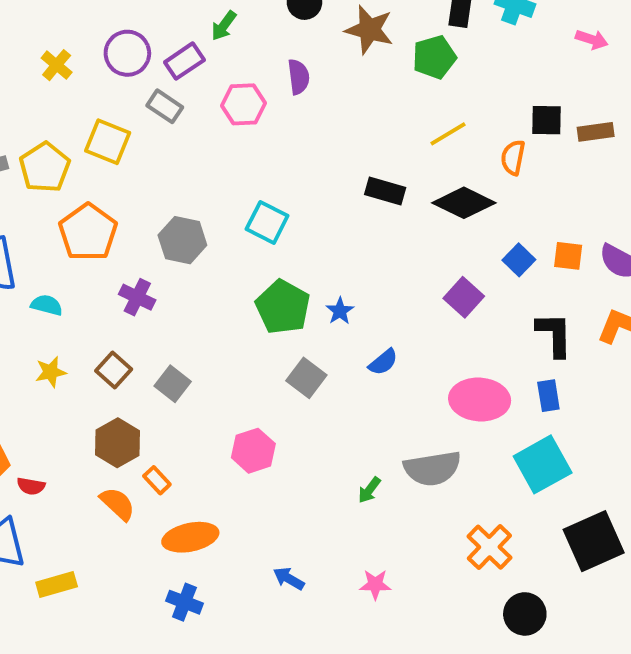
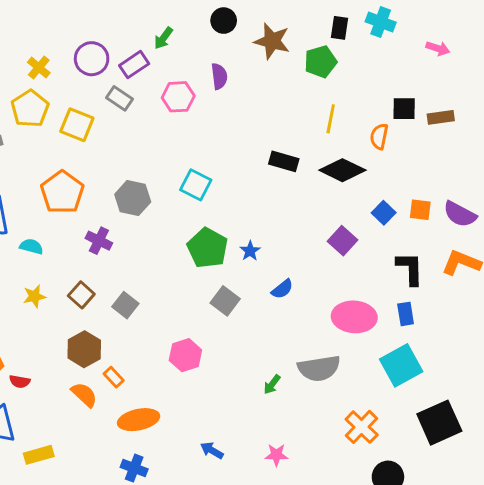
yellow line: (448, 134) -> (331, 119), turned -48
yellow pentagon: (45, 167) -> (30, 109), moved

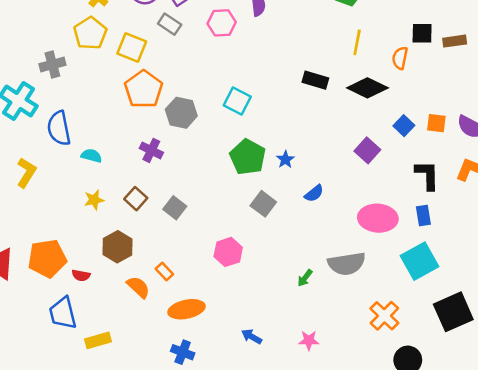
orange pentagon: (62, 192) -> (144, 89), moved
brown hexagon: (84, 349) -> (117, 247), moved

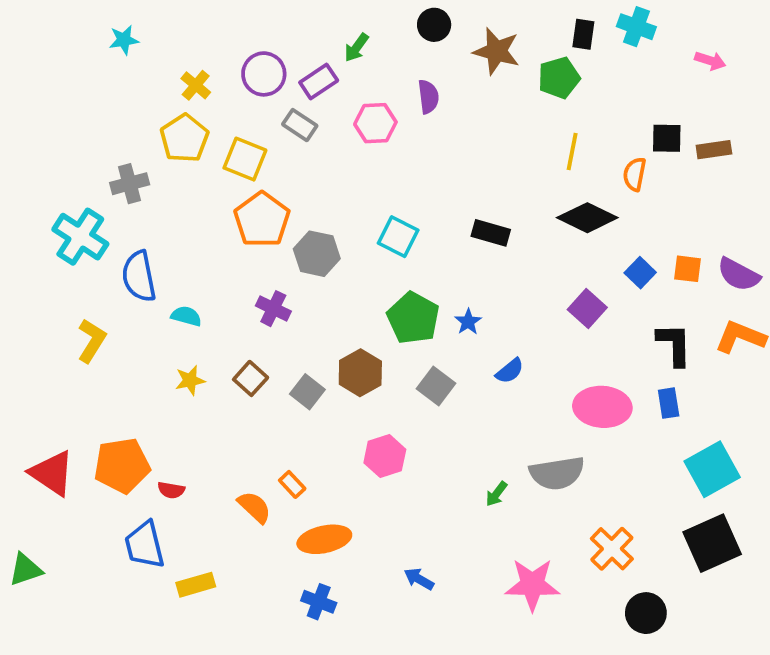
black rectangle: (315, 80) -> (491, 233), moved
brown hexagon: (117, 247) -> (360, 373), moved
cyan square: (419, 261) -> (712, 469), moved
pink star: (309, 340) -> (532, 585), moved, size x1.8

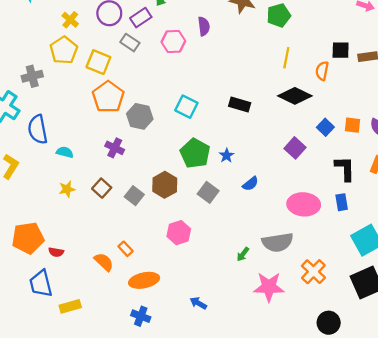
orange cross: (612, 549) -> (313, 272), moved
pink star: (532, 585) -> (269, 287), moved

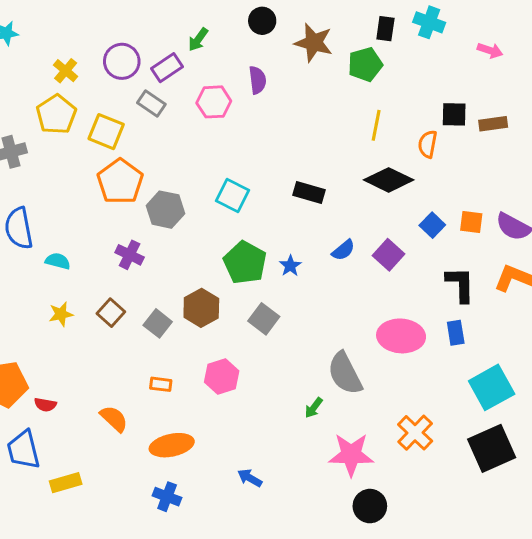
blue semicircle: (250, 184) -> (343, 250), moved
gray semicircle: (278, 242) -> (345, 373), moved, turned 72
orange rectangle: (126, 249) -> (161, 384), moved, turned -40
black circle: (329, 323) -> (370, 506), moved

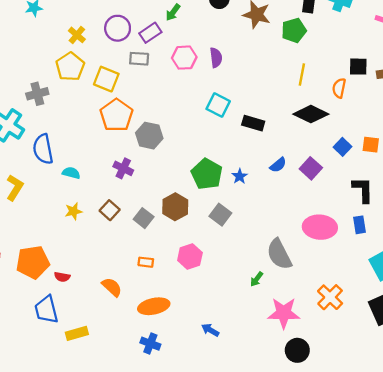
purple semicircle: (258, 80) -> (216, 58), moved
gray rectangle: (151, 103) -> (139, 59), turned -30
cyan square: (233, 196) -> (218, 105), moved

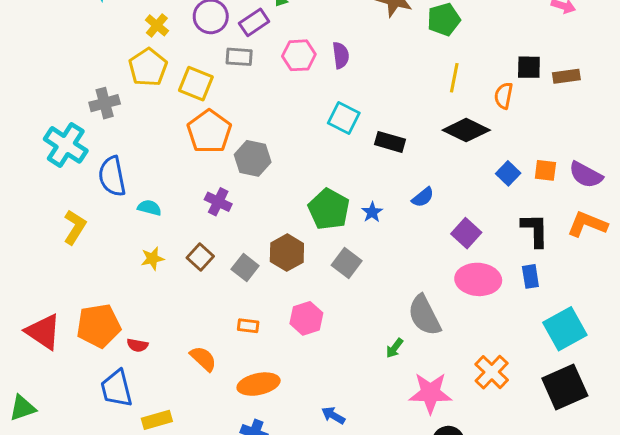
purple square: (311, 168) -> (466, 233), moved

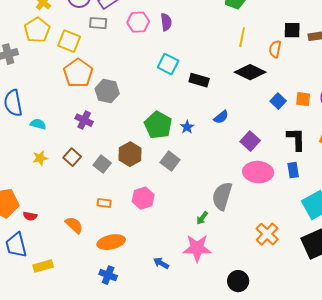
gray semicircle: (424, 315) -> (222, 196), turned 44
pink star: (430, 393) -> (197, 248), moved

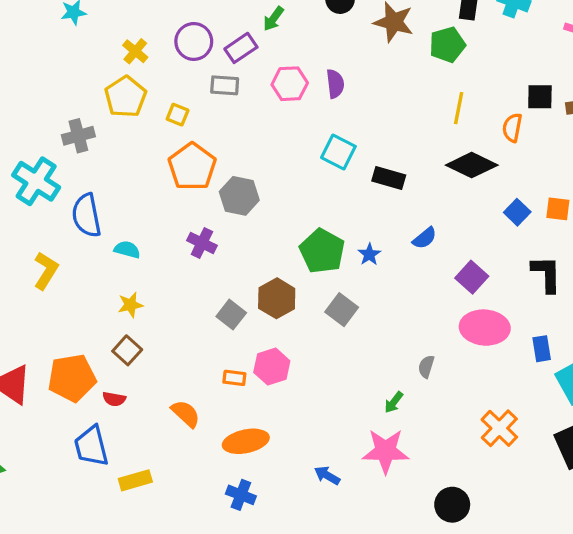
yellow square: (69, 41) -> (178, 115), size x0.6
brown square: (72, 157) -> (127, 350), moved
blue rectangle: (293, 170) -> (542, 349), moved
gray semicircle: (222, 196) -> (426, 367), size x0.5
pink hexagon: (143, 198) -> (272, 367), moved

